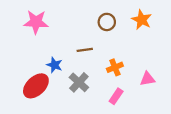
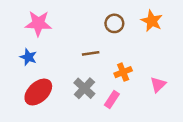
blue star: (55, 65) -> (28, 57), moved
pink triangle: (147, 79) -> (158, 85), turned -35
pink rectangle: (116, 96) -> (112, 99), moved

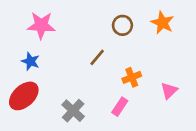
brown line: (91, 53) -> (97, 57), turned -42
gray cross: (84, 88) -> (73, 111), moved
red ellipse: (38, 92) -> (24, 96), moved

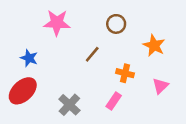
orange star: (162, 23) -> (154, 45), moved
pink star: (41, 25) -> (57, 23), moved
orange cross: (132, 77) -> (125, 73), turned 36

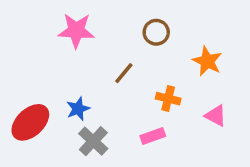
blue star: (29, 58) -> (78, 109), moved, turned 30
pink triangle: (160, 86) -> (216, 116), turned -48
pink rectangle: (114, 101) -> (153, 136), turned 36

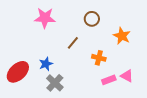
pink triangle: (216, 116) -> (127, 76), moved
pink rectangle: (153, 136) -> (109, 80), moved

